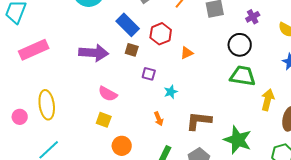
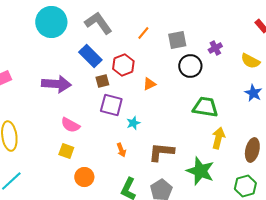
black circle: (240, 45) -> (190, 66), moved
brown square: (132, 50) -> (102, 81), moved, turned -32
purple square: (149, 74) -> (111, 105), size x1.6
yellow arrow: (268, 100) -> (218, 138), moved

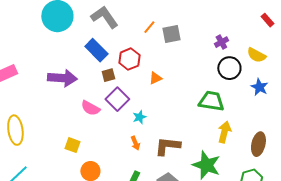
gray square: (177, 40) -> (171, 34), moved
black circle: (190, 66) -> (229, 68), moved
purple square: (111, 105) -> (117, 99), turned 30
pink semicircle: (70, 125) -> (90, 108), moved
orange arrow: (121, 150) -> (135, 143), moved

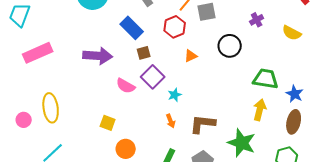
red hexagon: (129, 59) -> (175, 27), moved
black circle: (229, 68) -> (230, 46), moved
blue star: (259, 87) -> (295, 94), moved
green trapezoid: (211, 101) -> (266, 79), moved

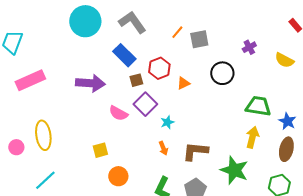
red hexagon: (175, 27) -> (159, 68), moved
yellow square: (108, 123) -> (100, 150), turned -35

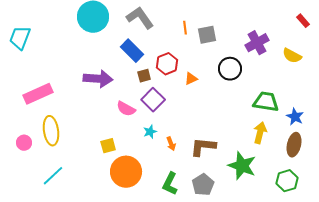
orange line: (177, 32) -> (185, 28), turned -48
purple cross: (249, 47) -> (257, 43), size x1.6
pink rectangle: (30, 80) -> (38, 94), moved
cyan star: (167, 122) -> (150, 132), moved
orange circle: (118, 176) -> (126, 172), size x1.6

